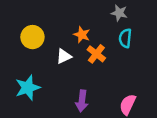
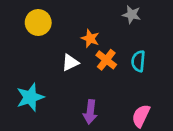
yellow circle: (32, 37) -> (38, 23), moved
cyan semicircle: (125, 38) -> (138, 61), moved

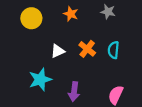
orange star: (90, 39) -> (71, 14), moved
cyan star: (30, 97) -> (40, 80), moved

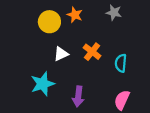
yellow circle: (31, 18) -> (49, 22), moved
cyan semicircle: (113, 50) -> (121, 63), moved

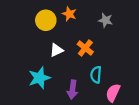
gray star: (114, 13) -> (106, 20), moved
cyan semicircle: (121, 63) -> (96, 75), moved

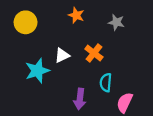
yellow circle: (46, 20) -> (26, 22), moved
cyan star: (39, 78) -> (37, 71), moved

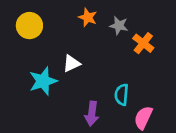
gray star: (116, 22) -> (119, 26), moved
orange cross: (94, 53) -> (143, 43), moved

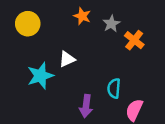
gray star: (119, 26) -> (111, 24), turned 30

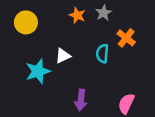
gray star: (111, 24) -> (104, 13), moved
cyan semicircle: (114, 88) -> (102, 53), moved

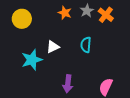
orange cross: (126, 38) -> (106, 15), moved

